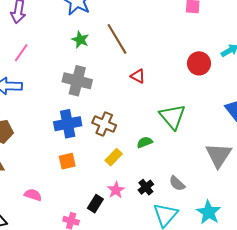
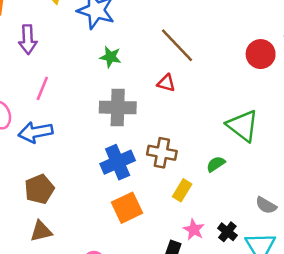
brown line: (117, 39) -> (177, 45), moved
red triangle: (138, 76) -> (166, 83), moved
orange square: (67, 161) -> (127, 208), size x1.4
black cross: (146, 187) -> (227, 232), moved

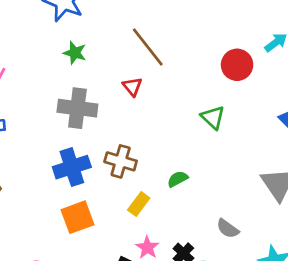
red triangle: (166, 83) -> (132, 87), turned 30
green triangle: (243, 126) -> (213, 117), moved, size x0.7

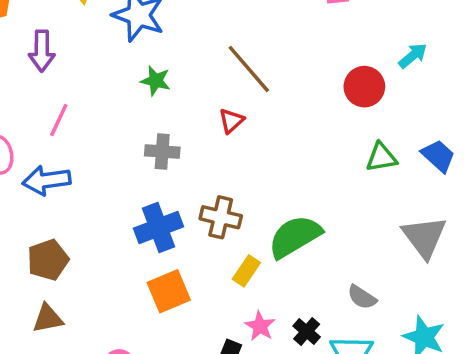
red triangle: (132, 87) -> (231, 121), turned 30
gray cross: (77, 108) -> (162, 151), size x0.7
green triangle: (213, 117) -> (381, 157), moved, turned -50
green semicircle: (178, 179) -> (295, 237), size x2.0

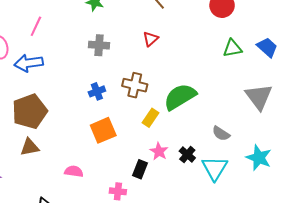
red triangle: (231, 121) -> (151, 39), moved
blue cross: (159, 227) -> (97, 91), size x0.6
brown pentagon: (48, 260) -> (30, 111), size x1.4

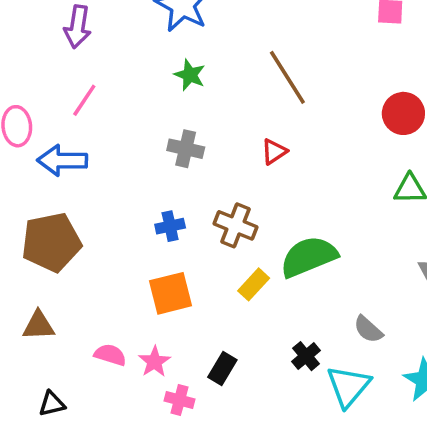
brown triangle: (30, 147) -> (39, 326), moved
pink star: (159, 151) -> (155, 362), moved

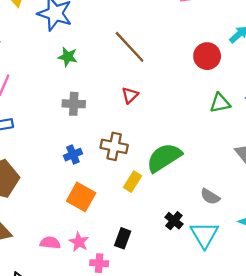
orange square: (171, 293) -> (81, 197), turned -36

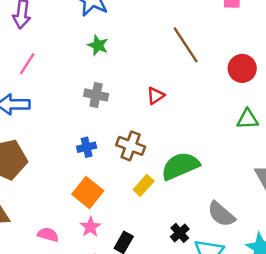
brown line: (130, 47) -> (186, 45), moved
gray semicircle: (210, 197) -> (221, 214), size x1.4
pink star: (79, 242) -> (90, 227), moved

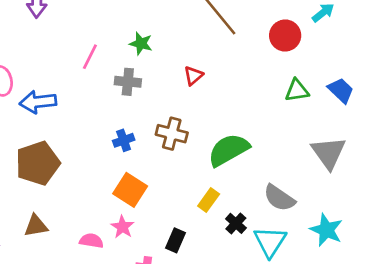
green star: (98, 45) -> (141, 43), moved
pink line: (27, 64) -> (90, 57), moved
yellow rectangle: (144, 185) -> (209, 200), moved
pink star: (90, 227) -> (122, 227), moved

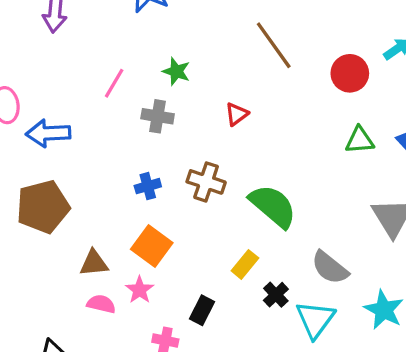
green semicircle: (229, 150) -> (273, 206), turned 66
brown triangle: (36, 226) -> (94, 263), moved

